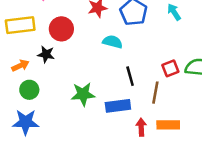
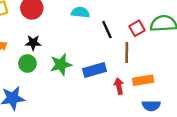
black star: (46, 54) -> (33, 43), moved
black line: (130, 76) -> (107, 30), moved
green circle: (29, 90) -> (27, 63), moved

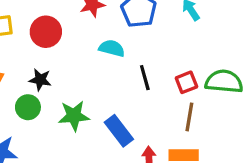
brown line: (127, 53) -> (189, 117), moved
blue rectangle: (94, 70) -> (119, 131), turned 60

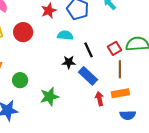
black star: (40, 80) -> (69, 62), moved
green star: (74, 116) -> (49, 97), moved
blue rectangle: (119, 131) -> (88, 76), moved

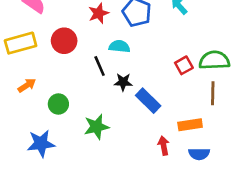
black line: (88, 50) -> (100, 66), moved
brown line: (120, 69) -> (213, 93), moved
red arrow: (99, 99) -> (164, 146), moved

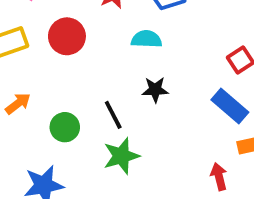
black line: (100, 66) -> (113, 115), moved
blue rectangle: (148, 101) -> (230, 106), moved

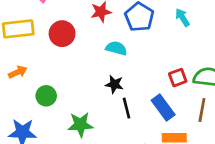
black line: (113, 115) -> (127, 108), moved

